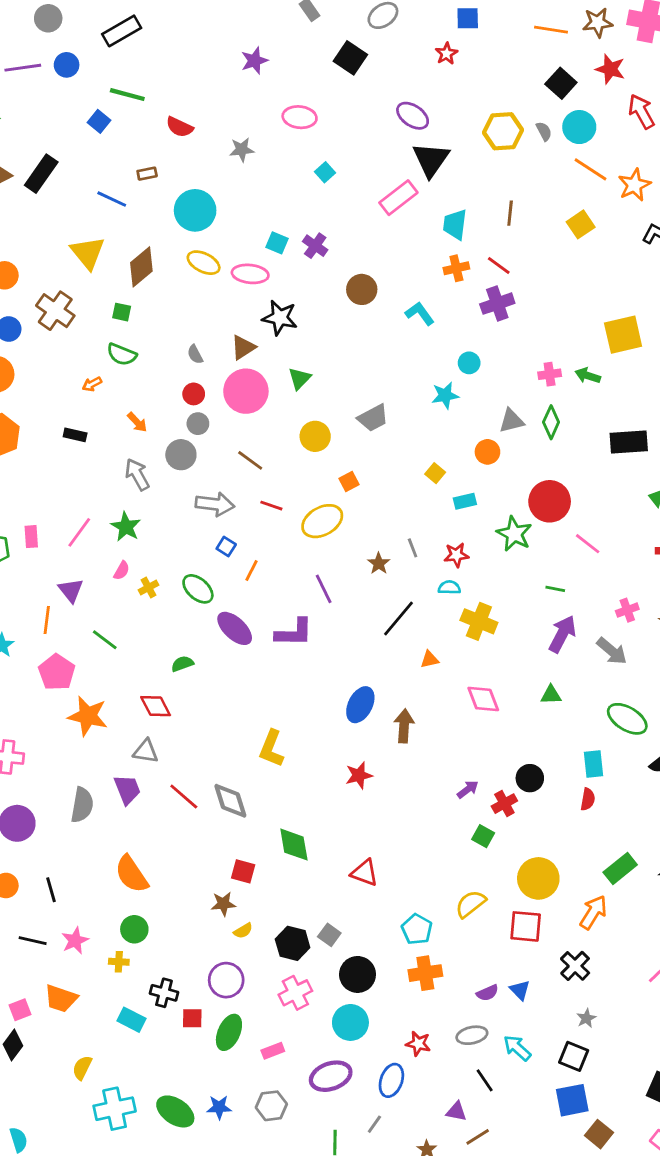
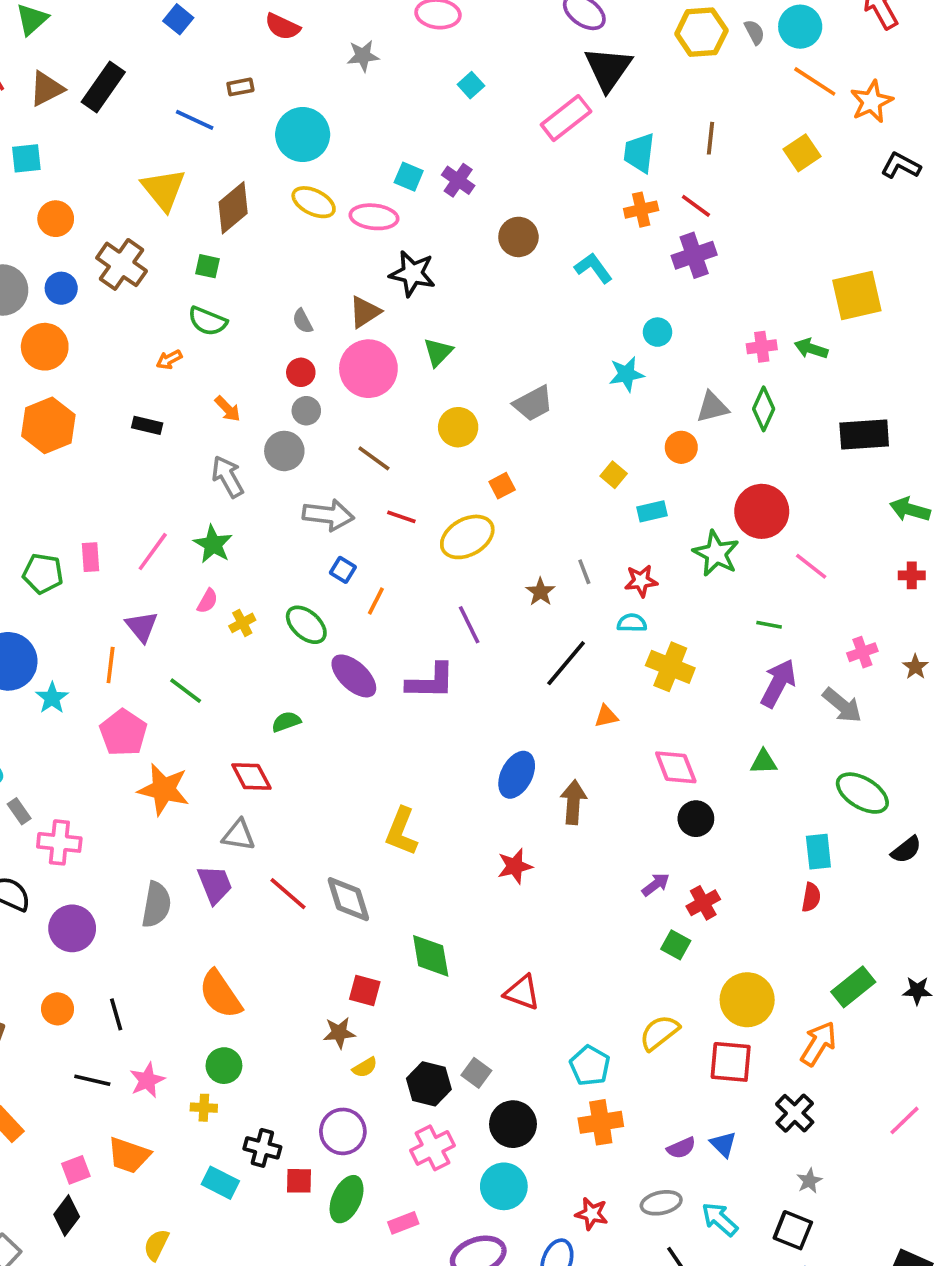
black circle: (530, 778) -> (696, 819), moved

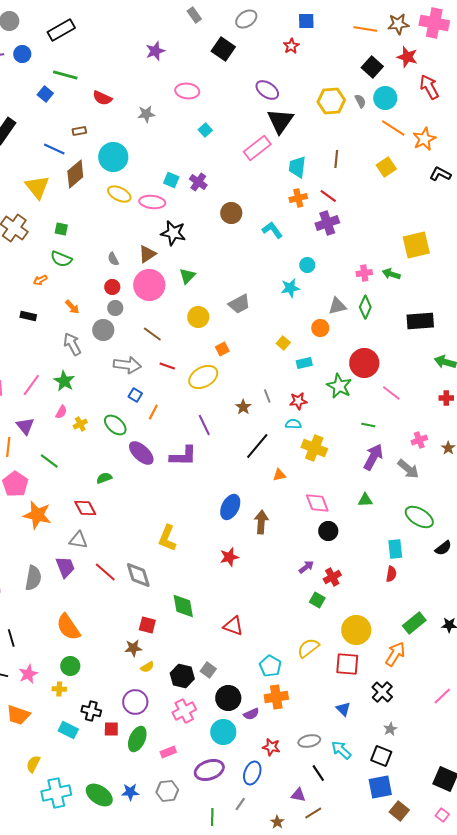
brown diamond: (233, 208) -> (75, 174), moved
purple semicircle: (681, 1148) -> (251, 714), moved

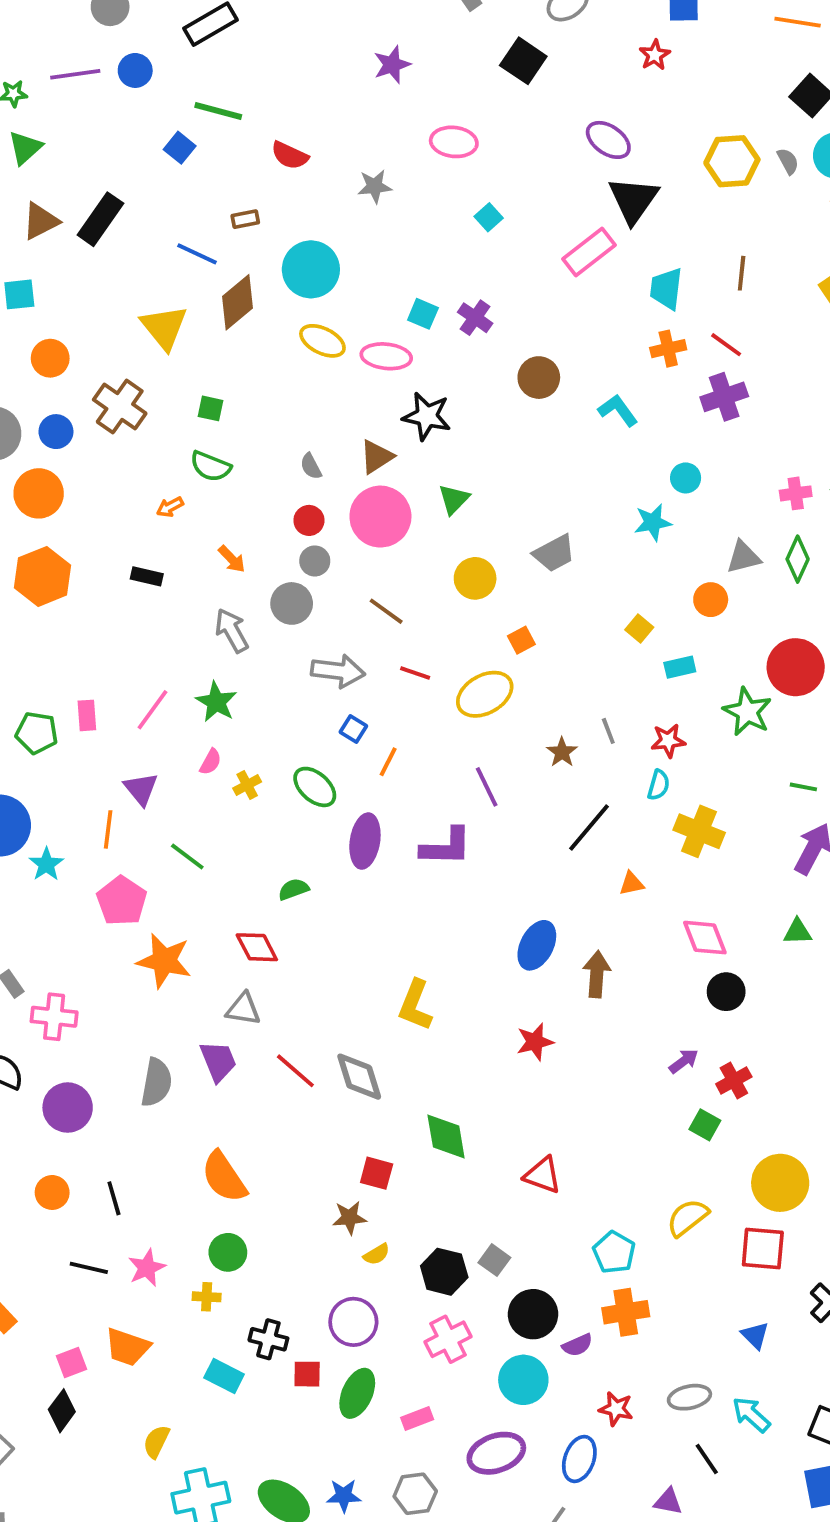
cyan semicircle: (293, 424) -> (659, 785), turned 105
purple ellipse: (141, 453) -> (365, 841), turned 56

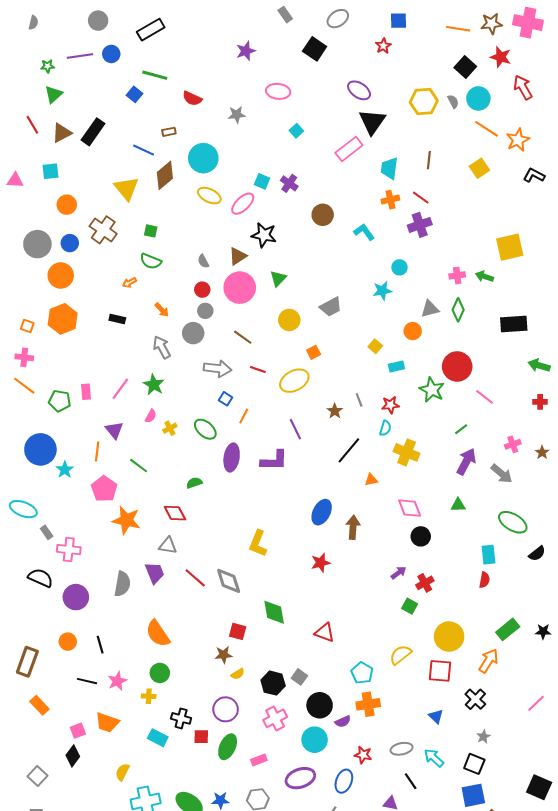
pink ellipse: (386, 356) -> (243, 204), turned -50
green line: (803, 787) -> (461, 429), turned -48

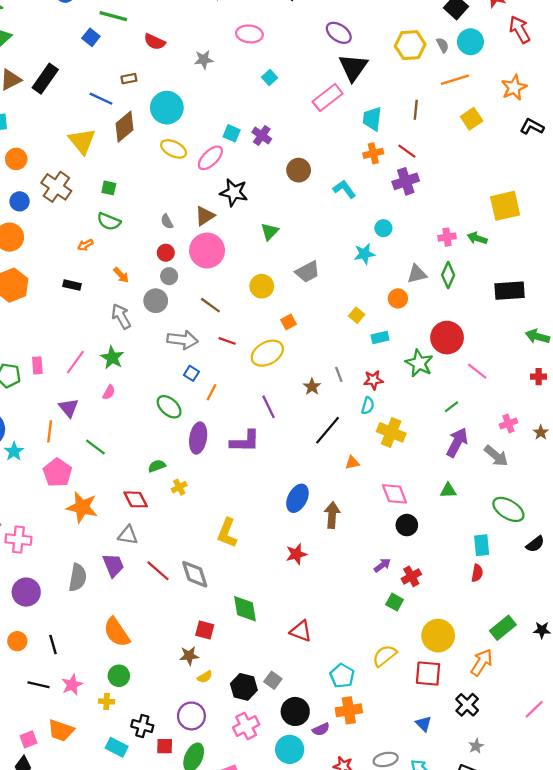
orange line: (486, 129) -> (455, 80), moved, turned -50
green triangle: (278, 278) -> (270, 232), moved
yellow cross: (170, 428) -> (179, 487), moved

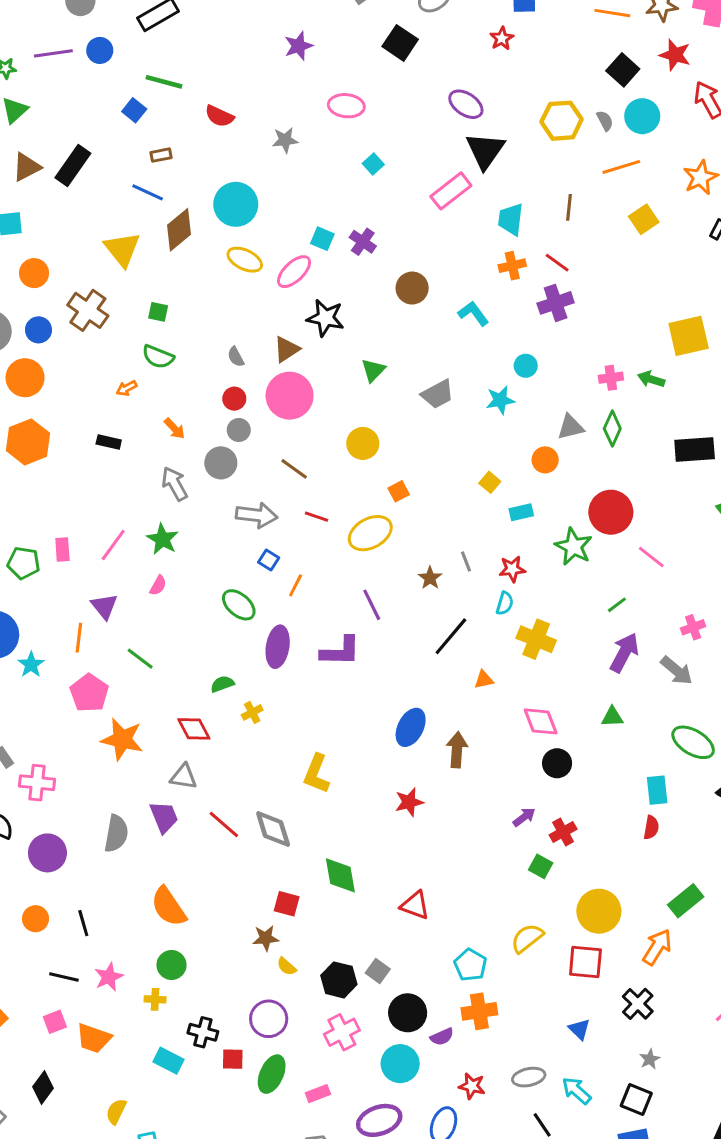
brown rectangle: (129, 79) -> (161, 155), moved
gray trapezoid: (308, 272) -> (438, 394), moved
yellow semicircle: (205, 677) -> (287, 966), turned 72
pink square: (28, 739) -> (55, 1022), moved

